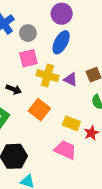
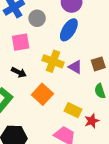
pink square: (28, 58) -> (21, 42), moved

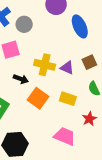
blue ellipse: (69, 30) -> (80, 26), moved, turned -50
black arrow: (19, 72) -> (21, 79), moved
yellow rectangle: (73, 110) -> (68, 99), moved

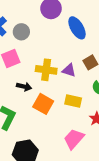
pink trapezoid: (65, 136) -> (74, 139), turned -65

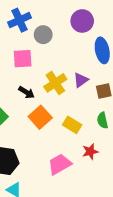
yellow cross: (46, 70) -> (55, 83), turned 30
purple triangle: (69, 70) -> (81, 80), moved, turned 48

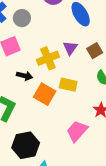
yellow cross: (55, 83) -> (48, 58), turned 30
yellow rectangle: (72, 125) -> (68, 85), moved

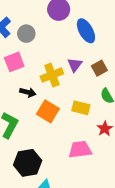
yellow rectangle: (68, 85) -> (81, 108), moved
pink trapezoid: (77, 131) -> (80, 150), turned 40

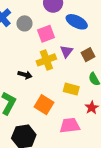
blue ellipse: (86, 31) -> (77, 22), turned -35
pink square: (14, 62) -> (46, 34), moved
orange square: (48, 111) -> (44, 105), moved

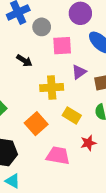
yellow cross: (46, 60) -> (52, 87), moved
black arrow: (25, 75) -> (24, 61), moved

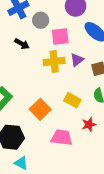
black arrow: (24, 61) -> (22, 44), moved
yellow cross: (52, 87) -> (54, 62), moved

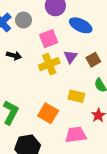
gray circle: (41, 20) -> (23, 20), moved

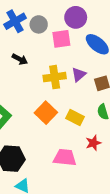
pink square: (49, 39) -> (61, 39), moved
orange square: (48, 113) -> (46, 113), moved

